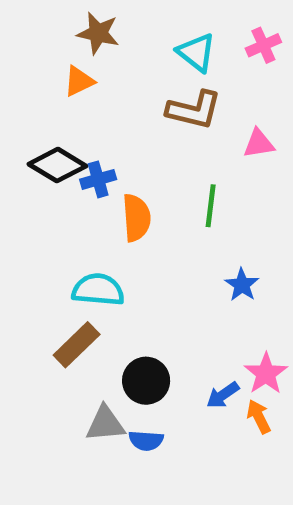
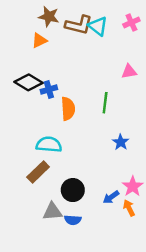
brown L-shape: (194, 110) -> (79, 25), moved

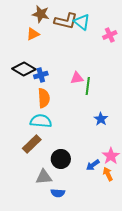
pink cross: (131, 23) -> (110, 35), moved
pink triangle: (129, 72) -> (77, 78), moved
orange semicircle: (68, 109) -> (44, 98), moved
blue semicircle: (73, 220) -> (58, 193), moved

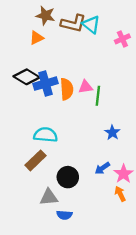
blue cross: (41, 75) -> (46, 84), size x1.5
orange semicircle: (44, 98) -> (67, 89), moved
blue arrow: (93, 165) -> (102, 168), moved

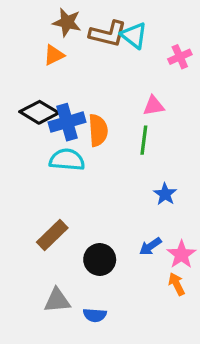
pink triangle: (86, 87) -> (154, 106), moved
cyan semicircle: (46, 135) -> (67, 160), moved
gray triangle: (49, 197) -> (57, 300), moved

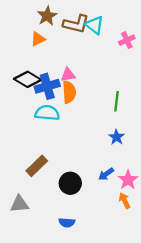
brown star: (67, 22) -> (47, 16), turned 30
pink triangle: (154, 106) -> (68, 75), moved
green line: (144, 140) -> (116, 101), moved
gray triangle: (57, 300) -> (19, 204), moved

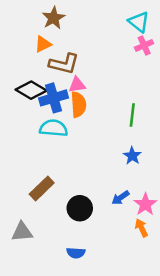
brown L-shape: (76, 24) -> (64, 64), moved
cyan triangle: (95, 25) -> (139, 22), moved

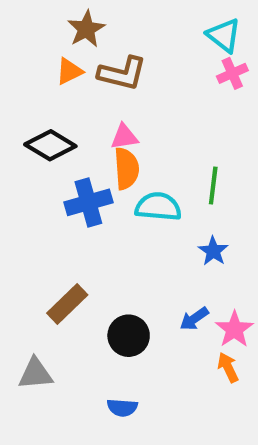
brown L-shape: (64, 64) -> (122, 73), moved
blue cross: (54, 98) -> (88, 202), moved
cyan semicircle: (54, 128) -> (158, 207), moved

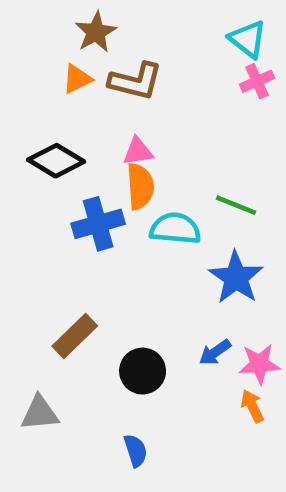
green line: (213, 185) -> (236, 205), turned -75
blue star: (213, 251) -> (236, 278), size x1.6
pink star: (234, 329) -> (259, 364), turned 30
blue semicircle: (122, 408) -> (136, 450), turned -112

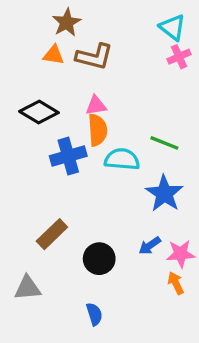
orange triangle: (77, 79) -> (54, 55), turned 35

